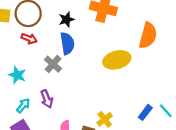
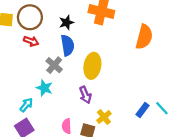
yellow ellipse: (117, 60) -> (92, 66), moved, turned -65
cyan star: (17, 75) -> (44, 88), moved
purple arrow: (47, 99) -> (85, 95), moved

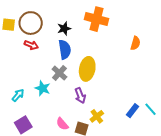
orange semicircle: (144, 37) -> (135, 43), size x0.6
gray cross: (54, 65) -> (59, 73), moved
cyan arrow: (26, 105) -> (18, 95), moved
pink semicircle: (67, 126) -> (62, 124), turned -40

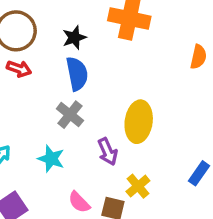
yellow ellipse: (87, 69) -> (139, 122), moved
cyan star: (43, 88) -> (51, 159), moved

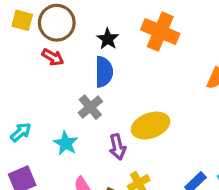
black star: (74, 38) -> (108, 39), turned -30
yellow ellipse: (139, 122) -> (151, 126), turned 51

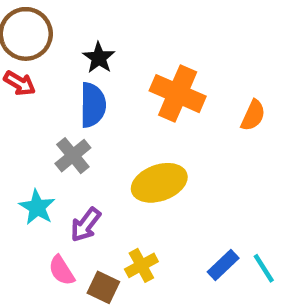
orange cross: (160, 32) -> (178, 94), moved
purple arrow: (117, 147) -> (86, 225), moved, turned 50

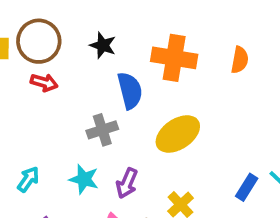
blue semicircle: (93, 105) -> (130, 91), moved
gray cross: (73, 156) -> (102, 130), turned 36

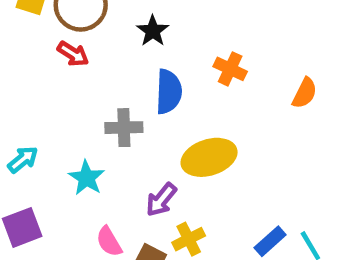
orange cross: (174, 58) -> (230, 69), size x0.6
purple arrow: (127, 183) -> (161, 200), moved

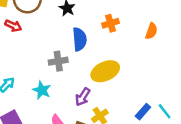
red arrow: (73, 54) -> (13, 26), moved
orange cross: (230, 69) -> (111, 23), turned -35

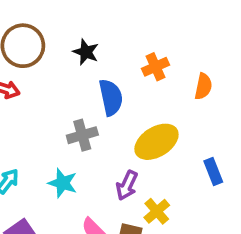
orange semicircle: (151, 31) -> (203, 86), moved
blue rectangle: (143, 112) -> (213, 172), moved, turned -56

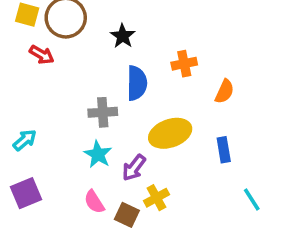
blue rectangle: (213, 172) -> (224, 150), moved
cyan star: (63, 183) -> (98, 154), moved

